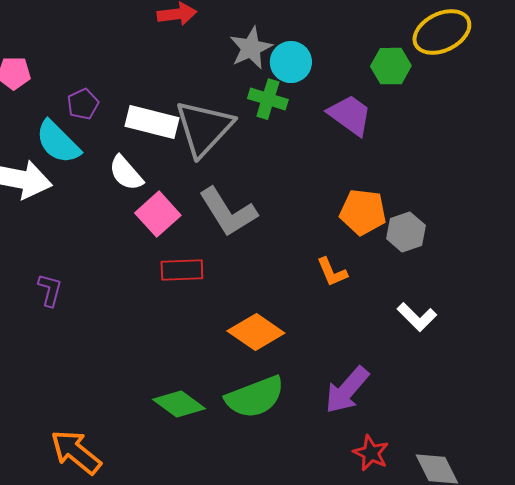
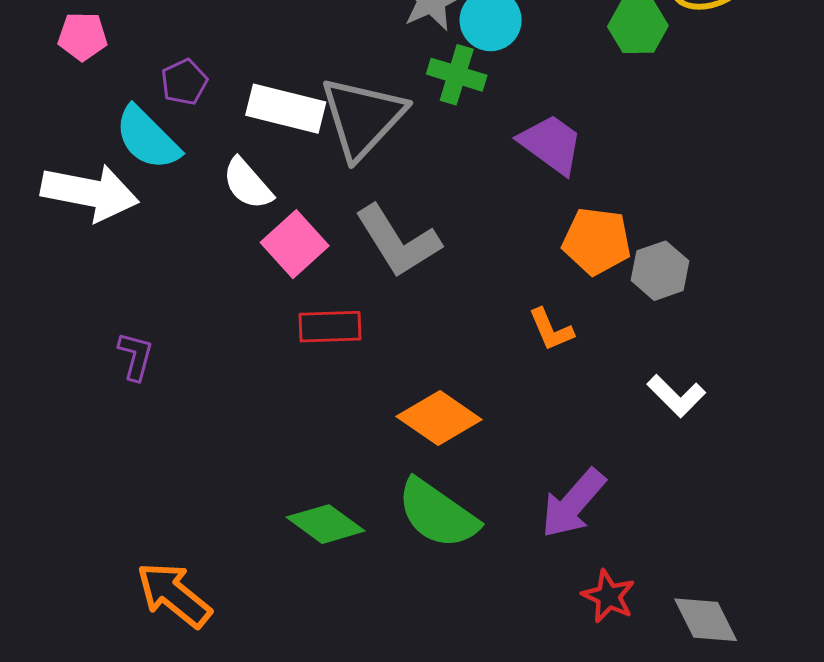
purple trapezoid: (350, 115) -> (551, 144), moved
green semicircle: (255, 397) -> (438, 514), turned 56

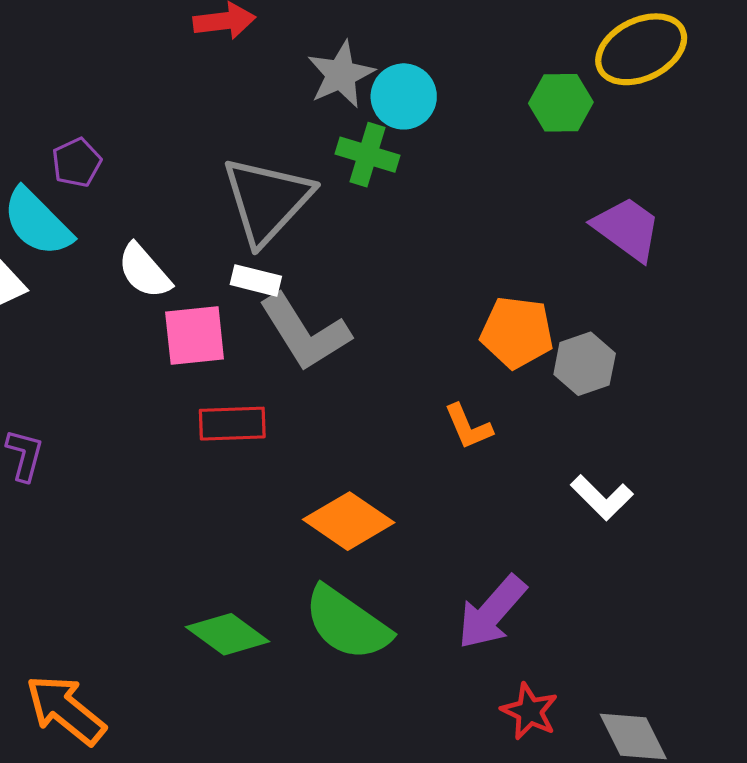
white rectangle: (286, 109) -> (256, 280), moved, size x0.6
purple trapezoid: (551, 144) -> (627, 229), moved
pink square: (295, 244) -> (195, 336), turned 36

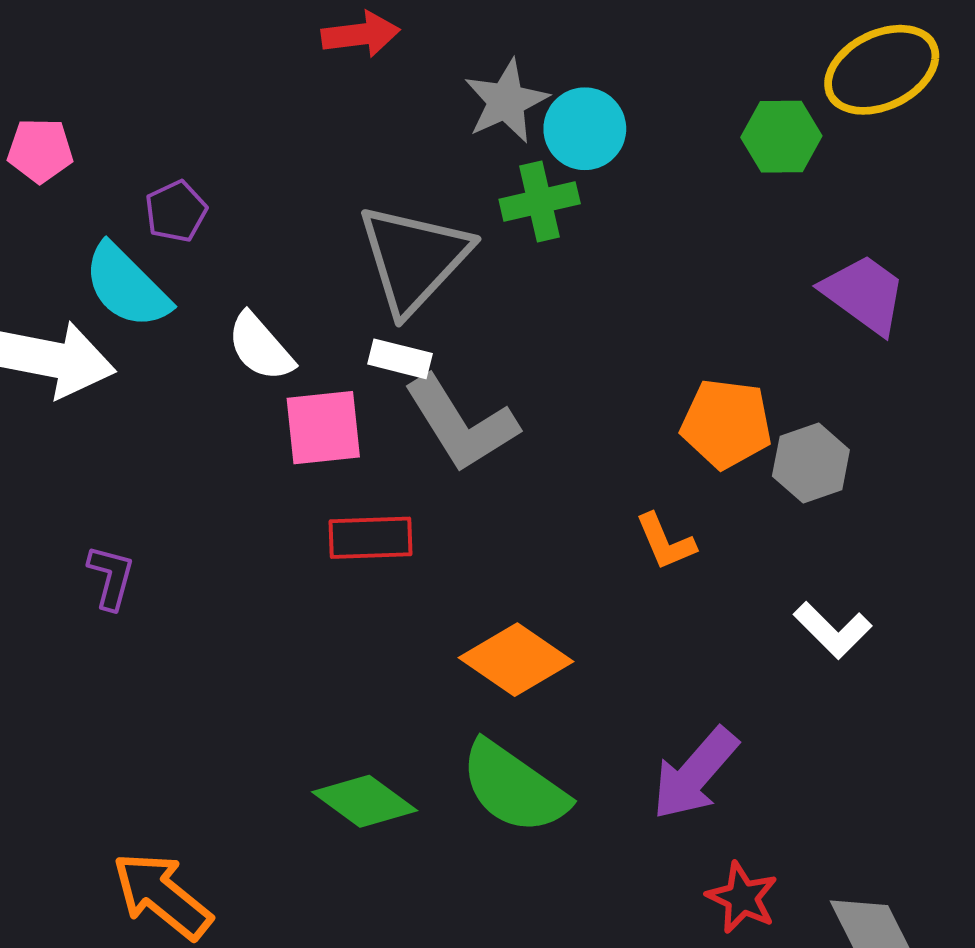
green cross: (368, 155) -> (540, 202), turned -30

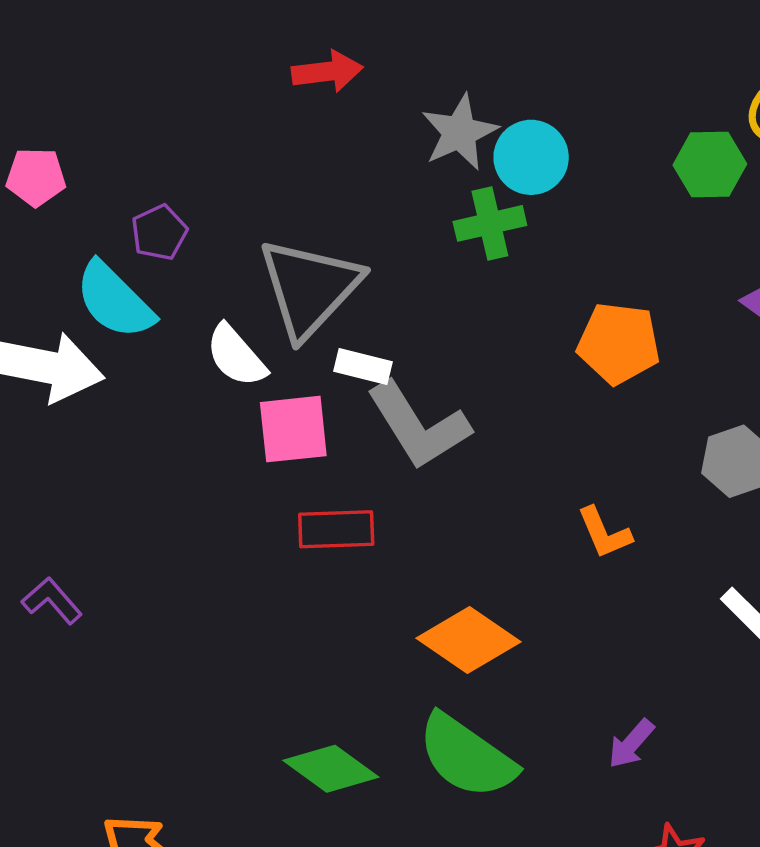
gray triangle: (414, 259) -> (309, 288), moved
orange pentagon: (726, 424) -> (619, 343), moved
purple L-shape: (111, 577) -> (52, 601), moved, turned -56
purple arrow: (695, 774) -> (631, 744), size x0.6

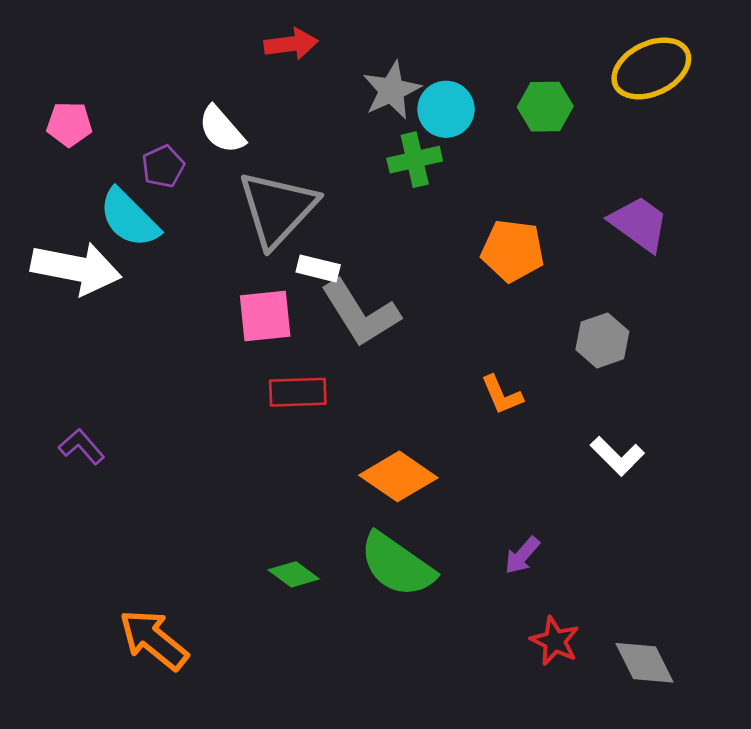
green hexagon: (710, 164) -> (545, 107), moved
white semicircle: (236, 356) -> (222, 130), moved
green diamond: (331, 769) -> (294, 574), size x0.7

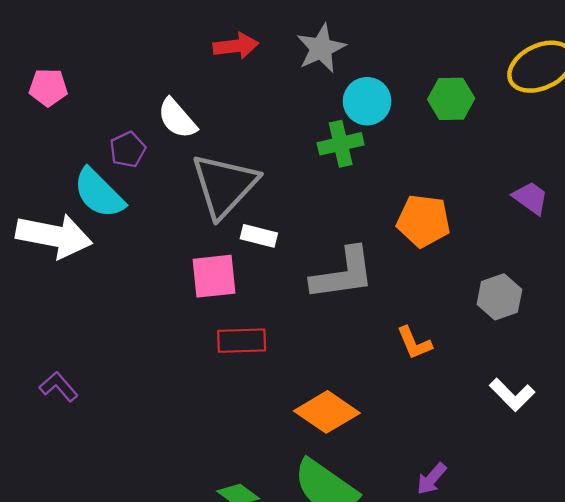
gray star: (392, 90) -> (321, 48), moved
pink pentagon: (69, 124) -> (48, 87), moved
purple trapezoid: (639, 224) -> (531, 198), size x0.7
gray L-shape: (360, 313) -> (343, 274), moved, turned -66

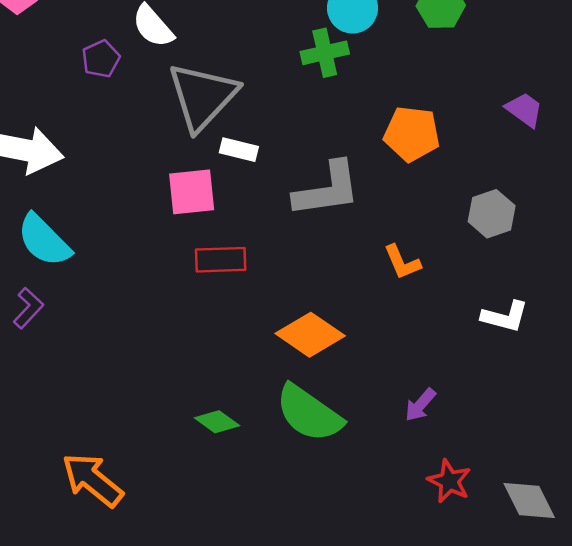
cyan semicircle: (99, 193) -> (44, 240), moved
purple L-shape: (59, 387) -> (28, 308), turned 84
white L-shape: (512, 395) -> (505, 317), turned -30

